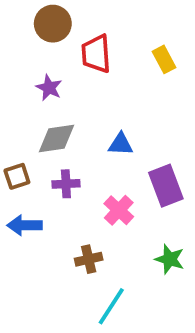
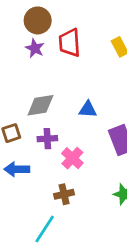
purple star: (49, 88) -> (35, 48), moved
pink cross: (119, 210) -> (72, 158), moved
cyan line: (111, 306) -> (45, 229), moved

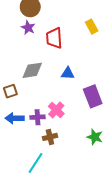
red trapezoid: (70, 43) -> (54, 38), moved
purple cross: (47, 139) -> (37, 117), moved

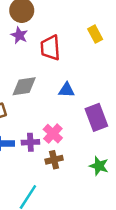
brown cross: (50, 137) -> (54, 160), moved

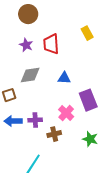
purple star: (19, 35) -> (26, 45), moved
pink cross: (53, 134) -> (66, 113), moved

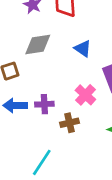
blue triangle: (64, 78) -> (83, 48), turned 32

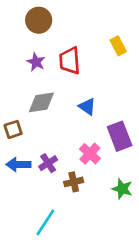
purple cross: (44, 104) -> (48, 163), turned -30

